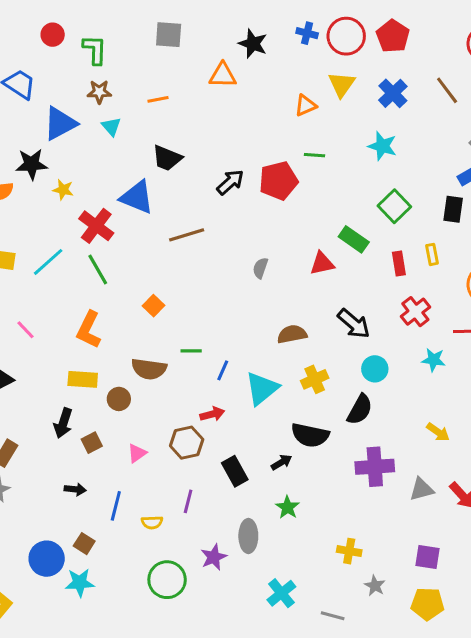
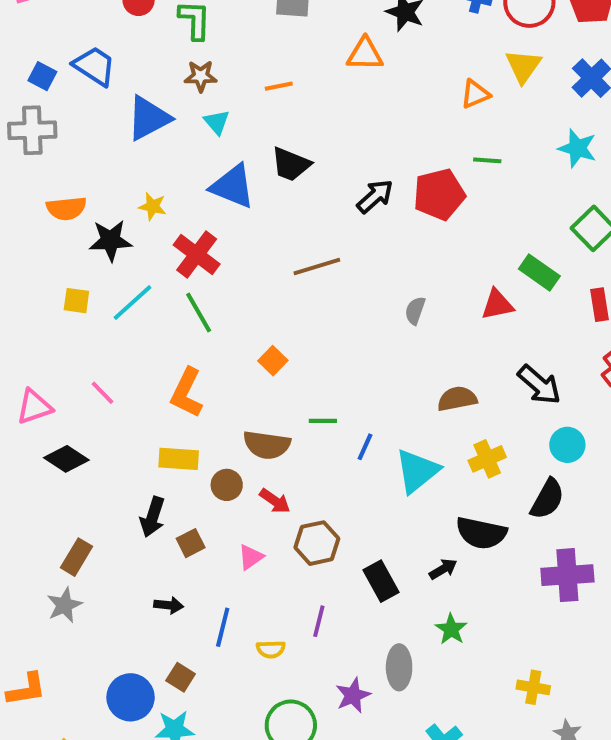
black star: (32, 164) -> (110, 240), moved
blue triangle: (137, 197) -> (233, 186), moved
red arrow: (212, 414) -> (275, 501), moved, turned 50

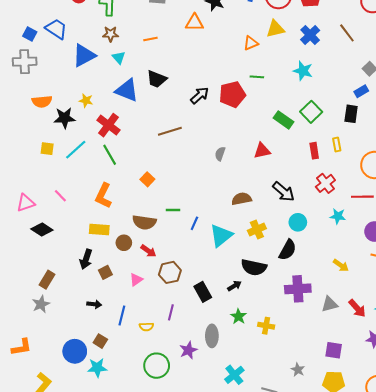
yellow triangle: (523, 66) -> (275, 29), turned 42
green rectangle: (539, 273) -> (284, 120), moved
yellow cross: (533, 687) -> (266, 326), moved

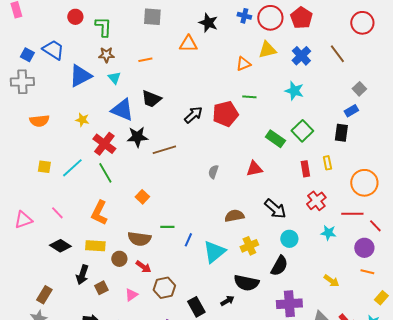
black star: (64, 118) -> (137, 137), moved
black diamond: (42, 229) -> (60, 246), moved

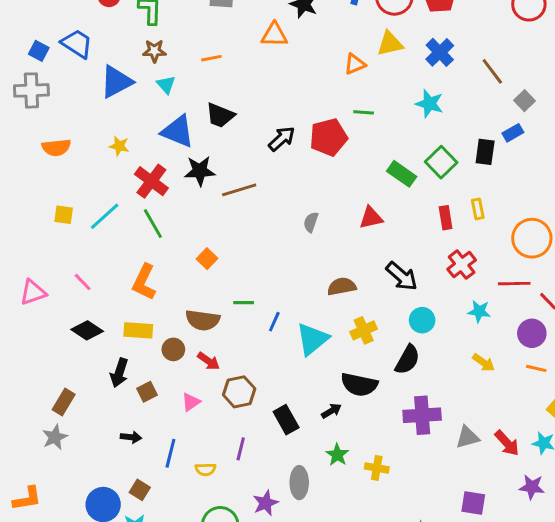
brown line: (337, 54) -> (492, 71), moved
black rectangle: (341, 133) -> (485, 152), moved
yellow arrow: (331, 281) -> (484, 363), moved

